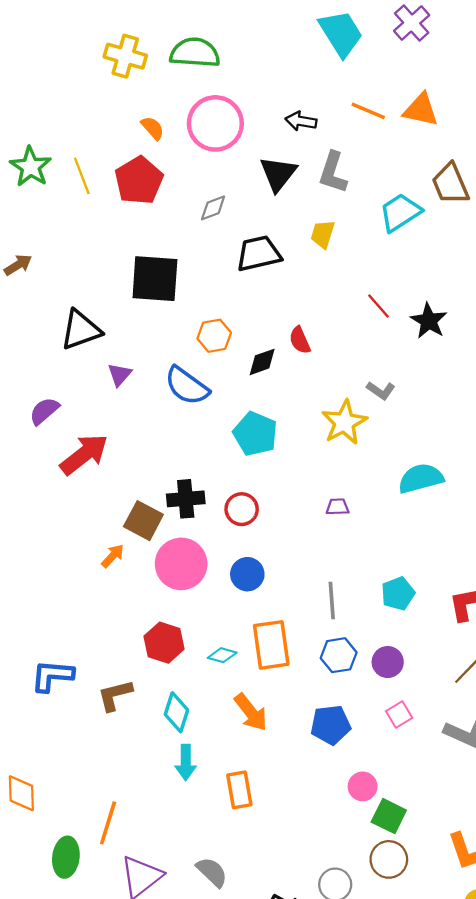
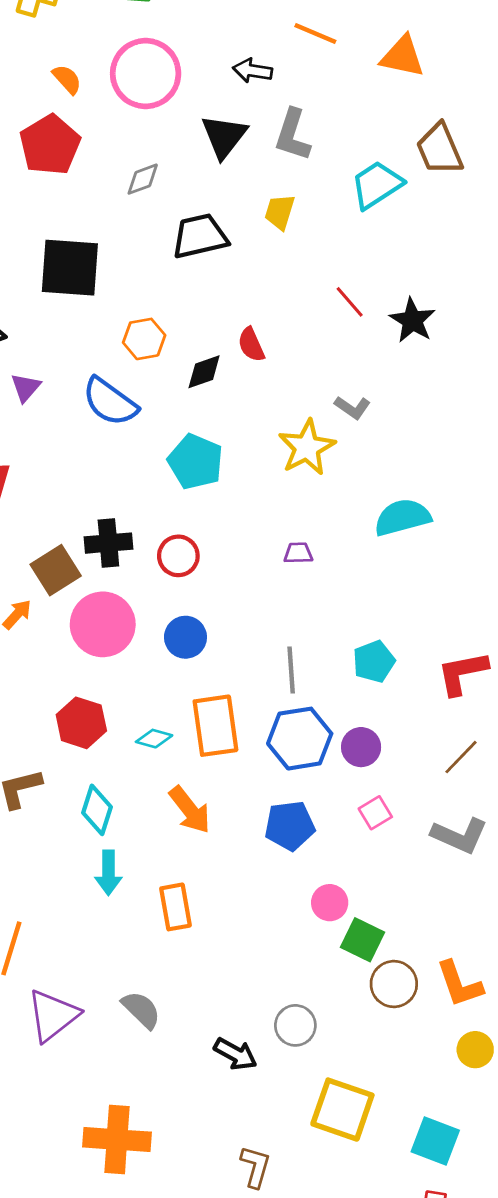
orange line: (368, 111) -> (315, 34), moved
brown square: (143, 521) -> (56, 570), turned 30
blue hexagon: (339, 655) -> (300, 739), size x1.4
brown circle: (389, 859) -> (394, 984), moved

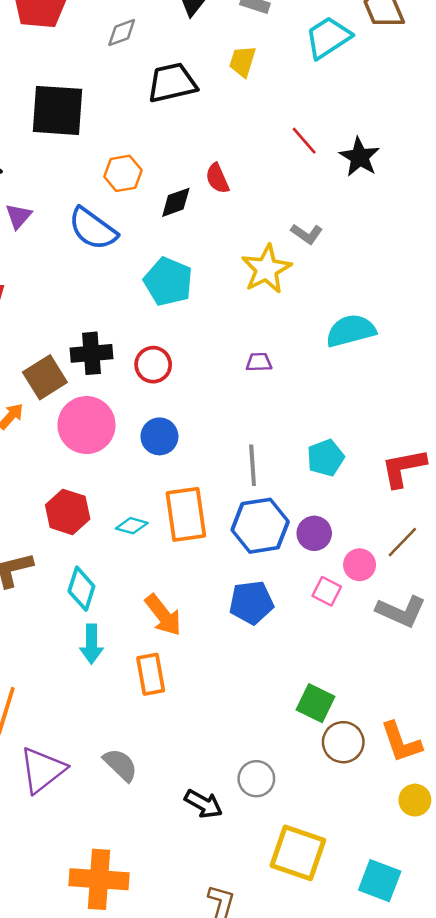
orange arrow: (190, 810) -> (163, 615), moved
pink square: (375, 813) -> (327, 591), turned -32
pink circle: (330, 903) -> (360, 565), moved

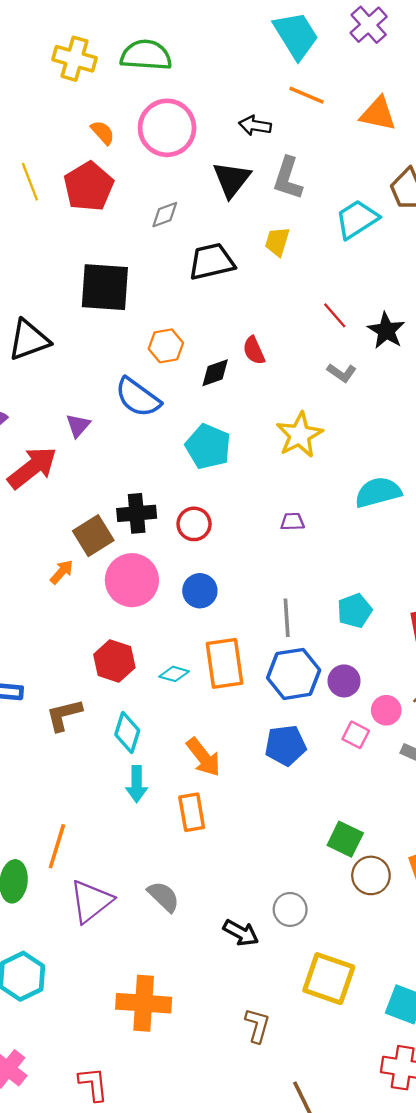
purple triangle: (19, 216) -> (78, 425), moved
gray L-shape: (307, 234) -> (342, 373), moved

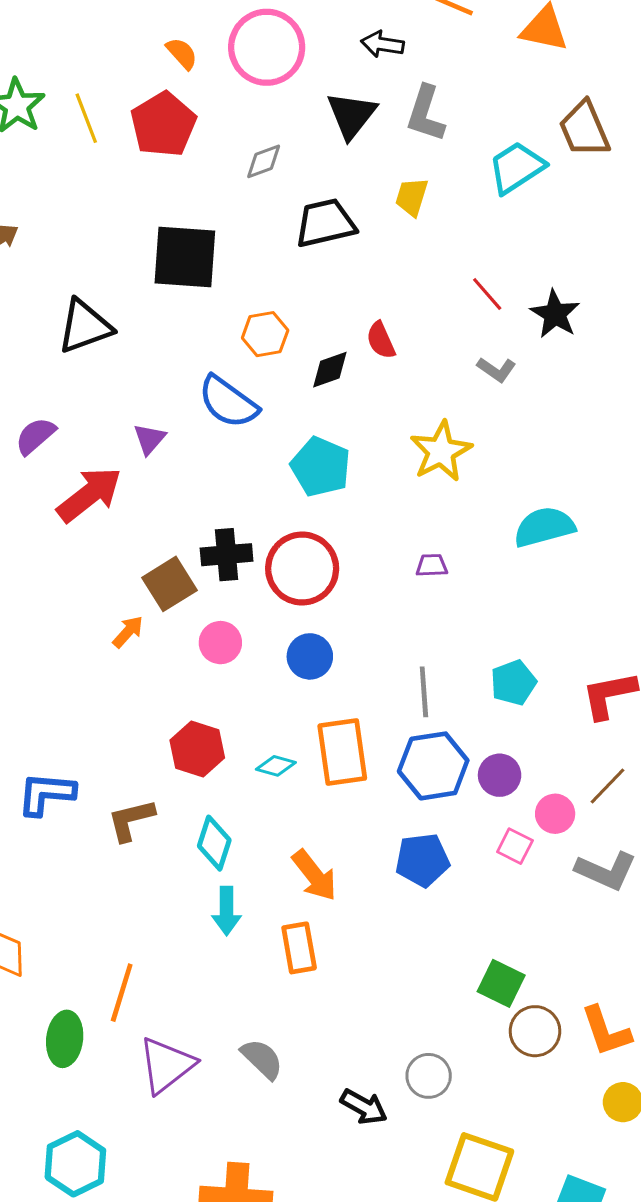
red circle: (194, 524) -> (302, 569), size x1.6
pink circle: (132, 580) -> (220, 643), size x0.6

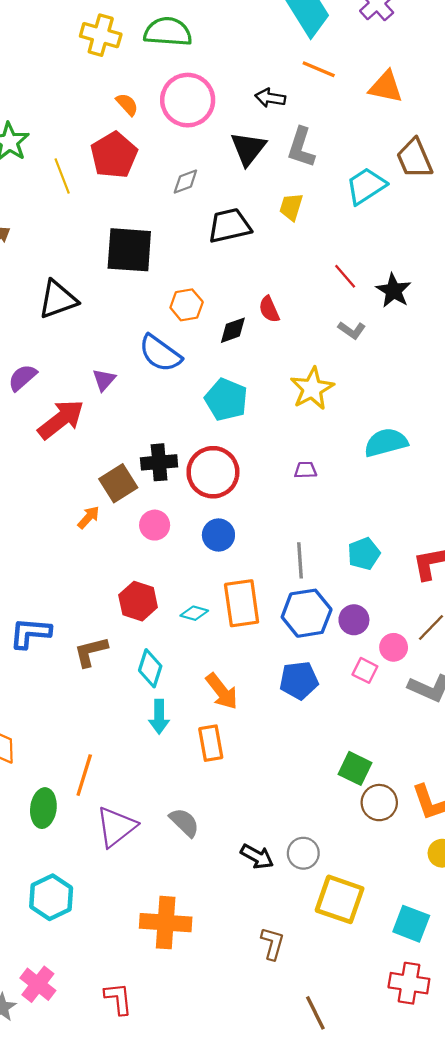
yellow line: (86, 118) -> (62, 176), moved
gray circle: (429, 1076) -> (303, 853), moved

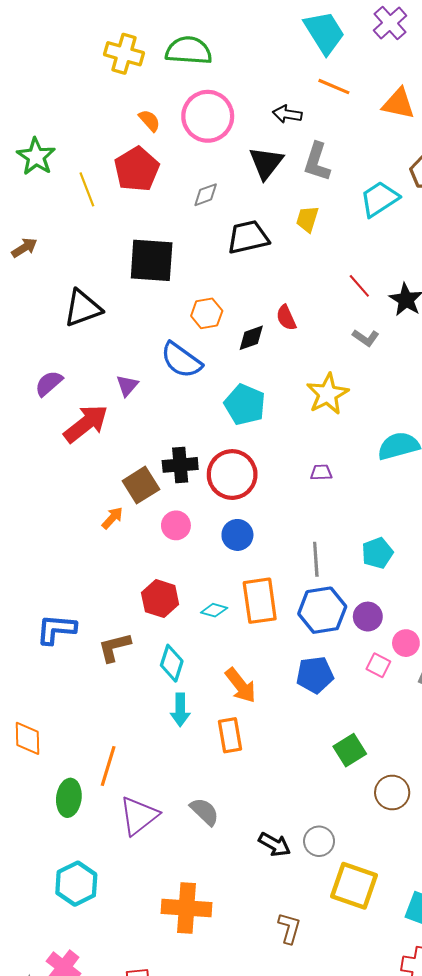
green square: (355, 768) -> (350, 750), moved, turned 32

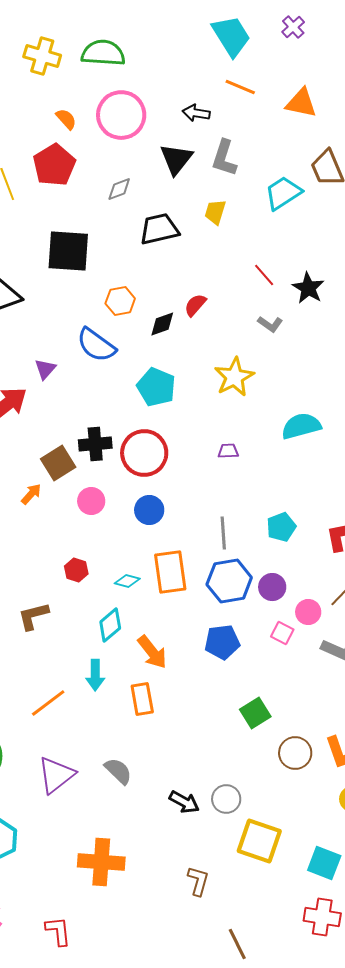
purple cross: (390, 23) -> (293, 27), size x0.7
red semicircle: (286, 318) -> (195, 305), turned 65
red hexagon: (160, 599) -> (76, 570), size x0.7
cyan diamond: (172, 663) -> (110, 625), moved, turned 32
orange line: (108, 766) -> (48, 703), moved, turned 36

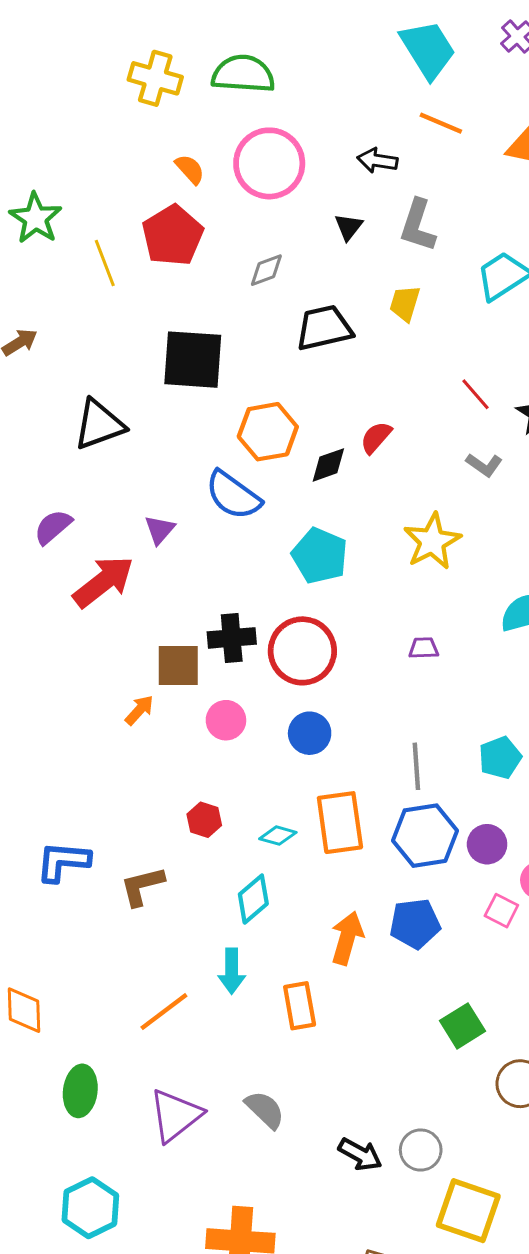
black triangle: (176, 159) -> (349, 227), size x0.6
orange hexagon: (120, 301) -> (268, 432), size x1.4
brown square: (58, 463) -> (178, 665), turned 32
orange arrow: (152, 652) -> (347, 938), moved, turned -126

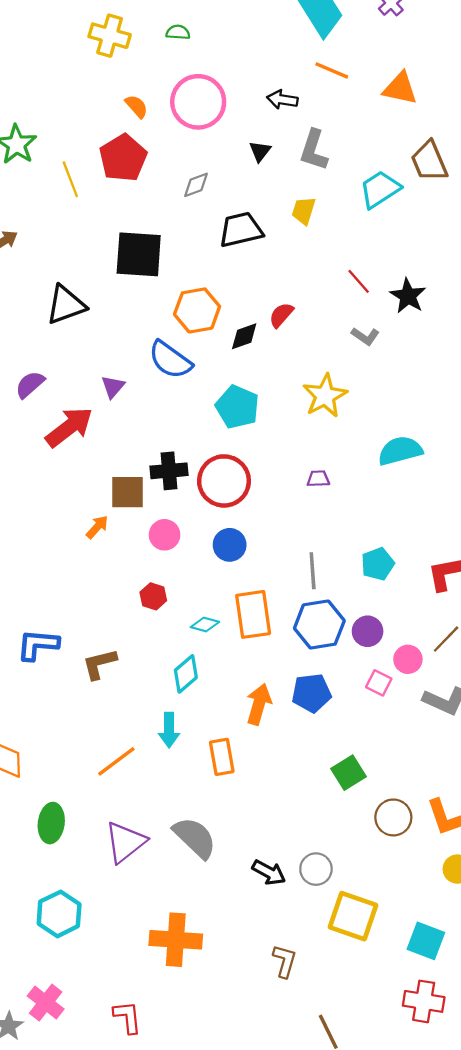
green semicircle: (243, 74) -> (178, 32), size x0.5
red hexagon: (204, 820) -> (153, 596), moved
gray semicircle: (265, 1110) -> (195, 838), size x1.4

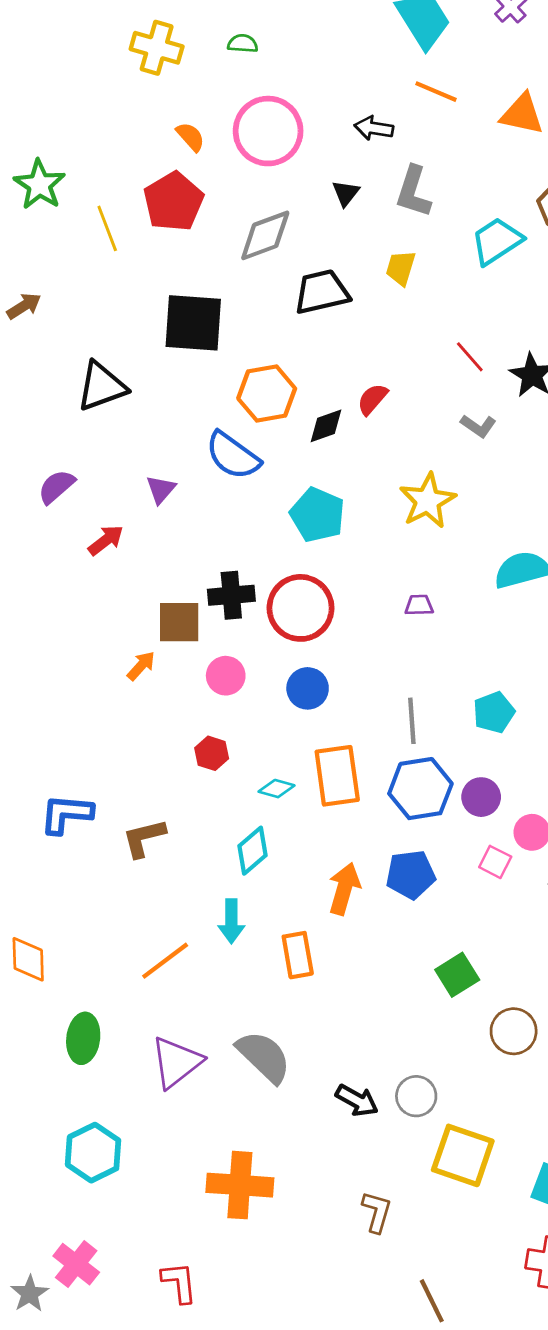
gray diamond: (196, 185) -> (265, 235), size x1.6
red arrow: (69, 427) -> (106, 540), size x0.6

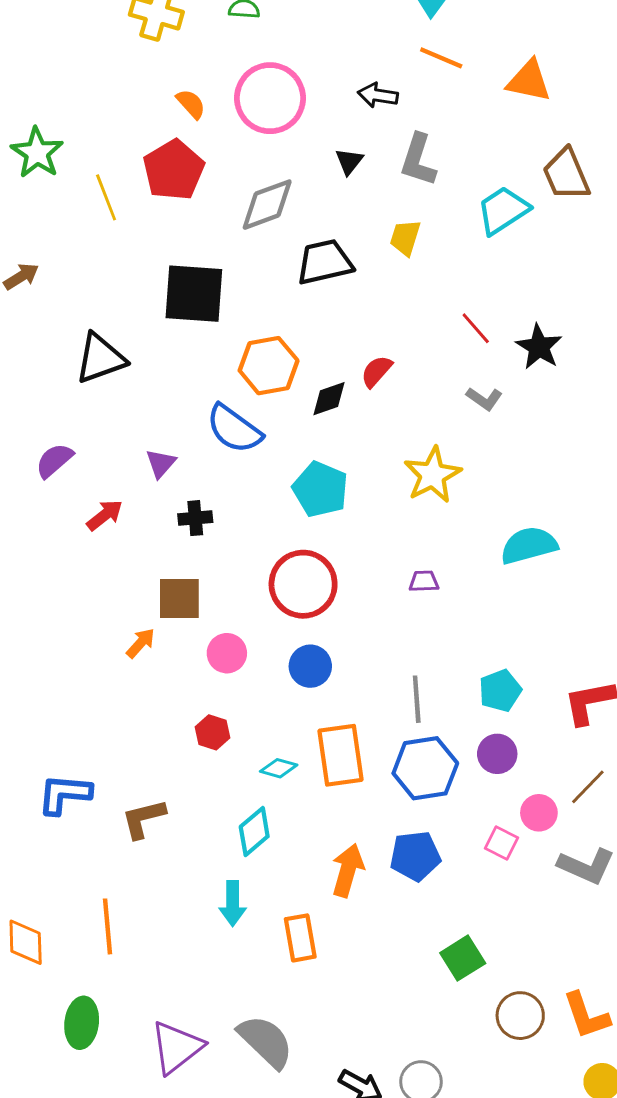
black cross: (231, 595) -> (195, 518), moved, size x0.7
purple circle: (481, 797) -> (497, 754), moved
orange line: (165, 961) -> (108, 926), moved, turned -58

